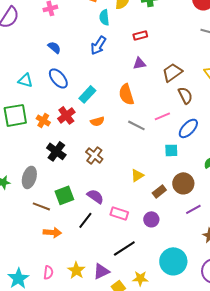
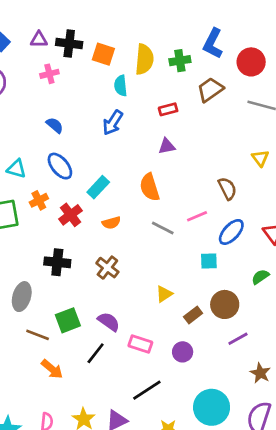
brown trapezoid: (172, 72) -> (210, 90), moved
orange cross: (43, 120) -> (39, 200), moved, turned 32
black cross: (56, 151) -> (57, 262), turned -30
orange arrow: (52, 232) -> (52, 369), turned 36

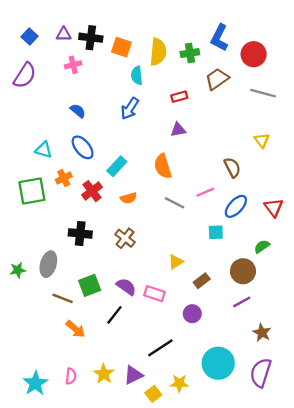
brown circle: (225, 304) -> (243, 271), moved
pink rectangle: (140, 344) -> (155, 294), moved

